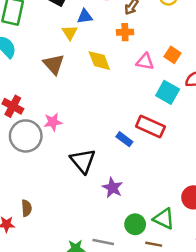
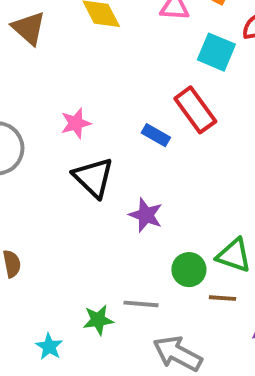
pink star: (53, 122) -> (76, 123), moved
red rectangle: (150, 126) -> (195, 110), turned 36

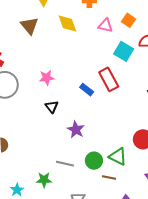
black triangle: (93, 178) -> (52, 107), size x0.6
gray line: (141, 304) -> (65, 164), moved

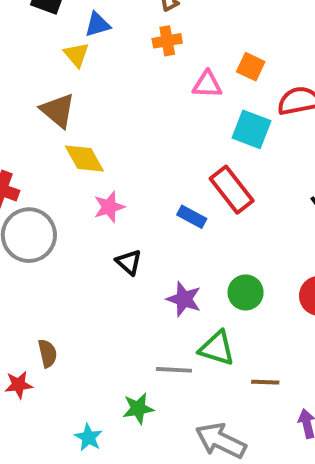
yellow diamond: (67, 24) -> (84, 159), moved
green triangle: (118, 156) -> (217, 348), moved
green circle: (94, 161) -> (246, 292), moved

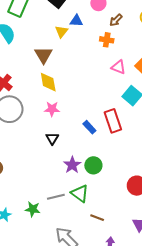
green circle: (246, 292) -> (93, 165), moved
gray line: (174, 370) -> (56, 197), turned -36

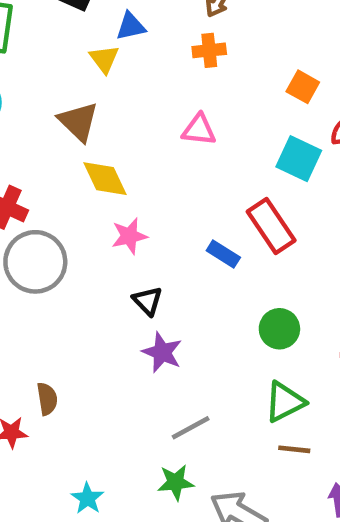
pink triangle: (118, 67) -> (199, 130), moved
purple star: (72, 165) -> (162, 352), moved
green circle: (93, 165) -> (279, 329), moved
green triangle: (80, 194) -> (285, 402), moved, turned -48
green star: (33, 209) -> (176, 482), moved

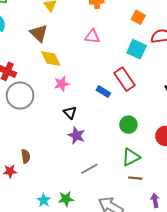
green star: (176, 482) -> (66, 199), moved

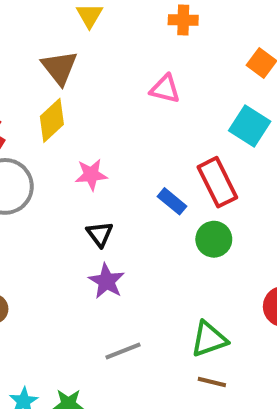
yellow diamond: (51, 58) -> (52, 120), moved, turned 65
green circle: (128, 125) -> (214, 239), moved

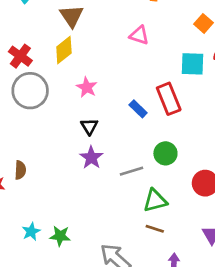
cyan square: (250, 126) -> (192, 64), turned -35
pink star: (91, 175) -> (87, 87), turned 30
green circle: (214, 239) -> (165, 153), moved
gray line: (123, 351) -> (131, 171), moved

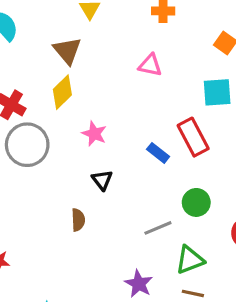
purple star: (91, 158) -> (139, 284), moved
brown semicircle: (20, 170) -> (78, 220), moved

